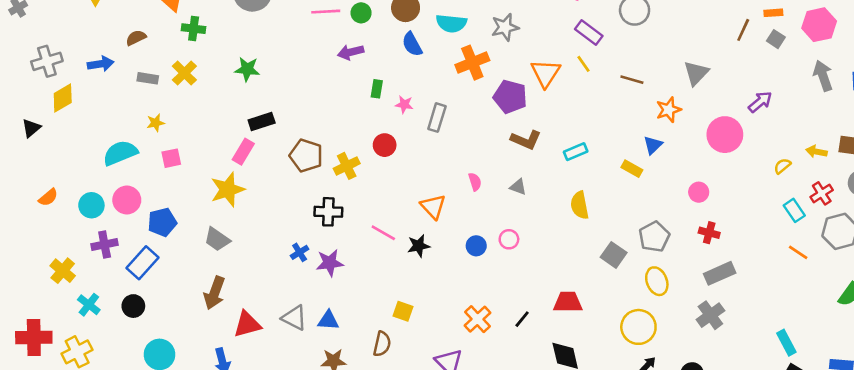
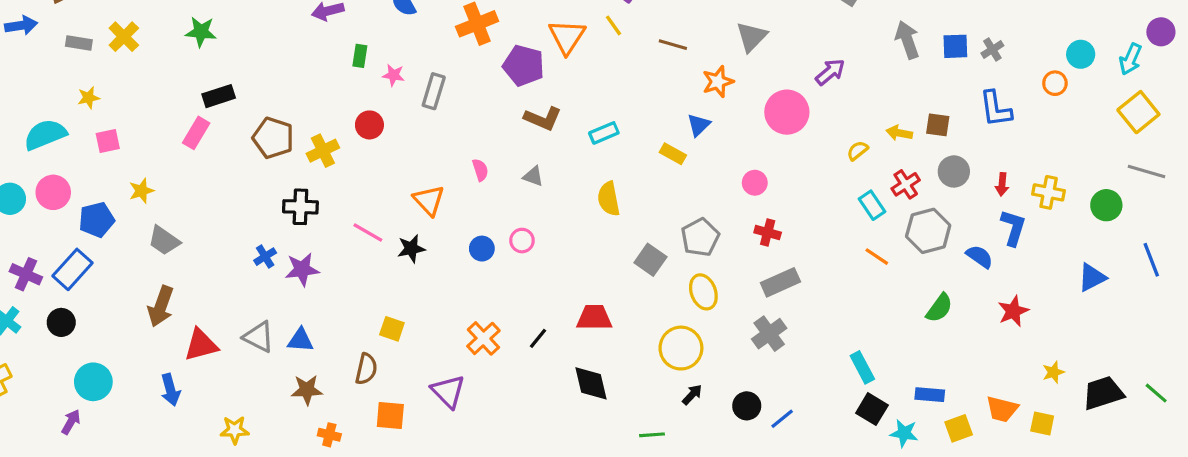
yellow star: (228, 190) -> (142, 191), moved, size x0.6
purple cross: (105, 245) -> (26, 274), moved, turned 35

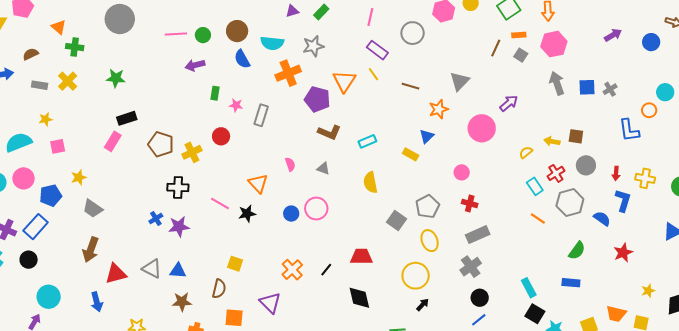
blue L-shape: (996, 109) -> (629, 130), moved
pink circle: (522, 241) -> (316, 209), size x1.5
blue rectangle: (930, 395) -> (571, 283), moved
black circle: (747, 406) -> (480, 298), moved

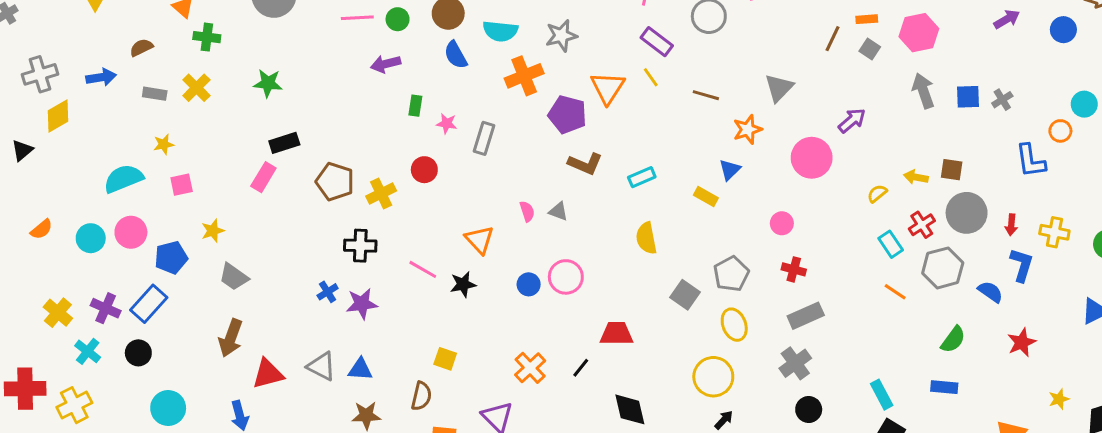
gray circle: (586, 165) -> (967, 213), size x1.4
gray triangle: (323, 168) -> (558, 211), moved
red trapezoid: (361, 257) -> (616, 334), moved

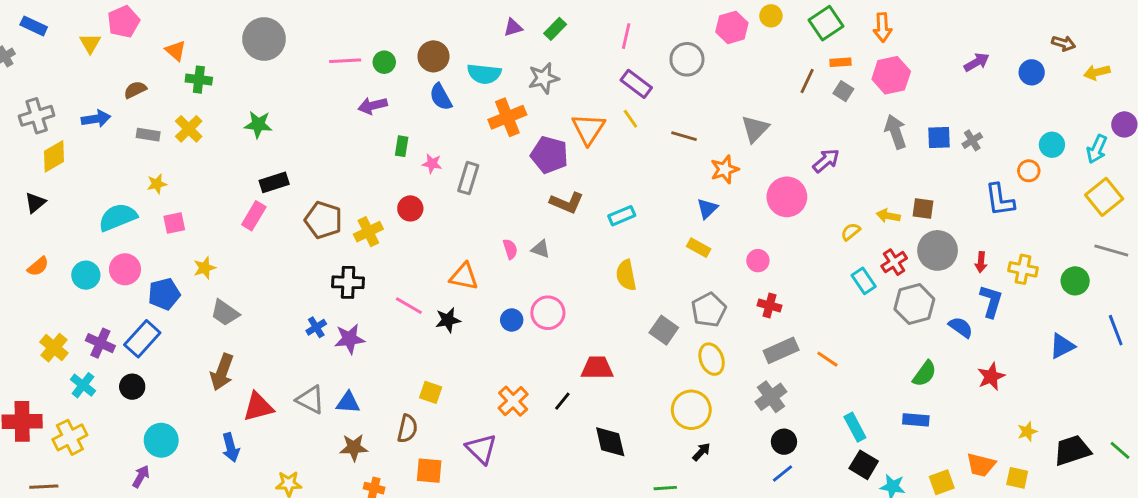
black triangle: (22, 150) -> (35, 203), moved
yellow rectangle: (706, 196) -> (699, 248), moved
orange triangle: (479, 240) -> (464, 277), turned -36
orange line: (895, 292) -> (827, 359), moved

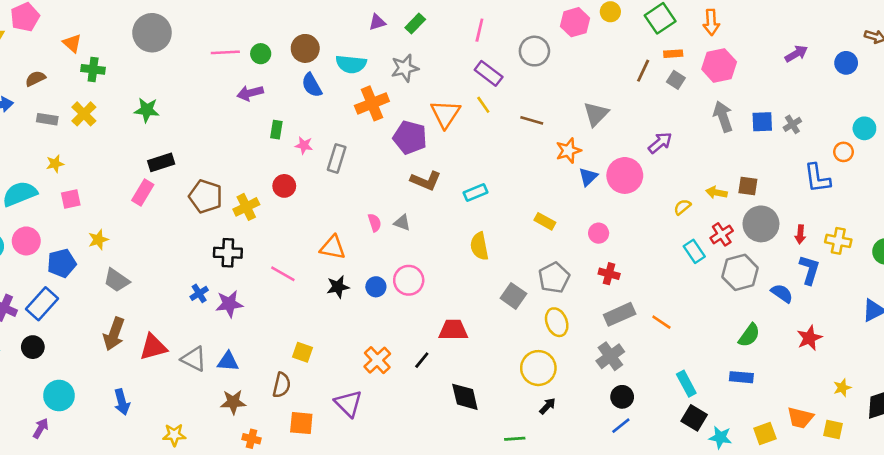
blue triangle: (707, 208) -> (588, 177), moved
black star: (448, 320) -> (338, 287), moved
red triangle: (258, 407) -> (153, 347), moved

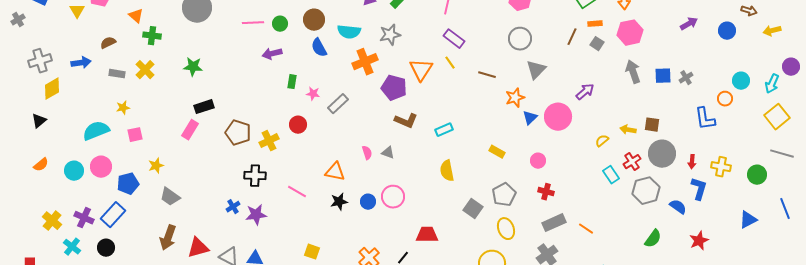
gray circle: (534, 51) -> (520, 39), moved
gray rectangle: (337, 158) -> (338, 104), turned 30

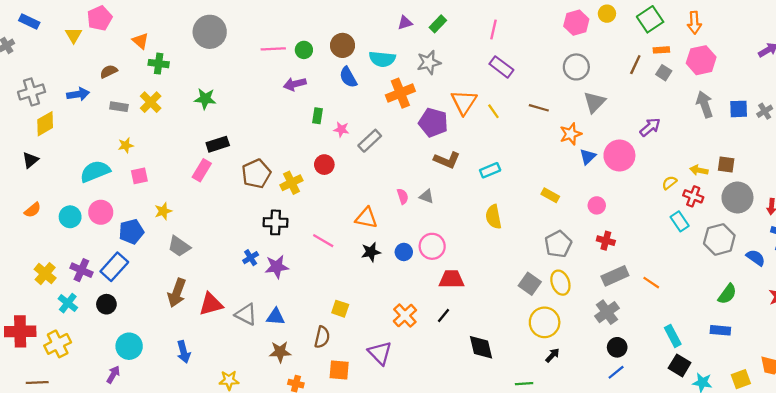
yellow line: (450, 63) -> (493, 111), moved
brown pentagon: (238, 133) -> (256, 174), turned 30
red cross: (632, 162) -> (693, 196), moved, turned -36
gray square: (473, 209) -> (530, 284), moved
red trapezoid: (427, 235) -> (451, 279), moved

